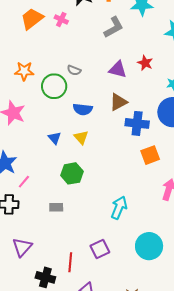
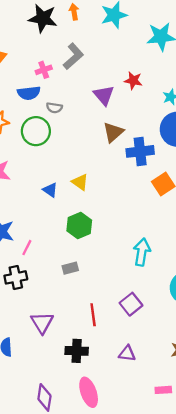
pink cross: (61, 20) -> (44, 70), moved, turned -32
gray L-shape: (114, 27) -> (73, 56), moved
purple triangle: (118, 70) -> (104, 95), turned 48
blue semicircle: (83, 109) -> (29, 93), moved
red line: (70, 262) -> (93, 315), moved

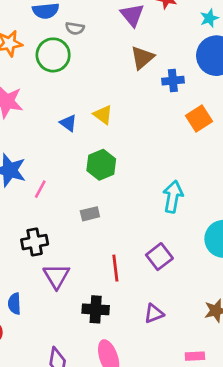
blue cross: (140, 151) -> (173, 81), size x0.7
black cross: (16, 277) -> (35, 242), moved
purple triangle: (127, 354) -> (154, 313), turned -30

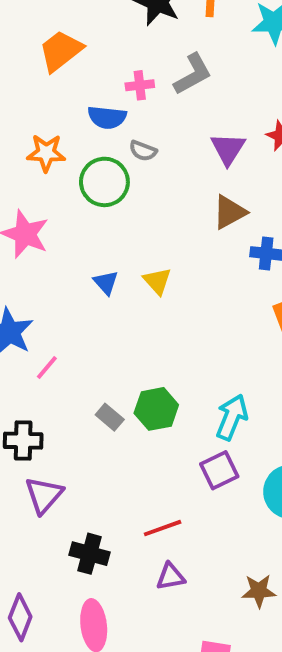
green hexagon: (101, 165) -> (156, 409), moved
gray rectangle: (90, 214) -> (110, 417), turned 42
purple square: (159, 257) -> (219, 470), moved
red line: (115, 268) -> (163, 528), moved, turned 65

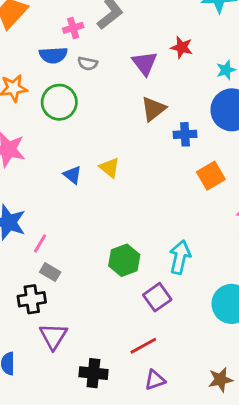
gray semicircle: (143, 151) -> (88, 64), moved
gray rectangle: (110, 417) -> (50, 272), moved
purple square: (219, 470) -> (157, 297), moved

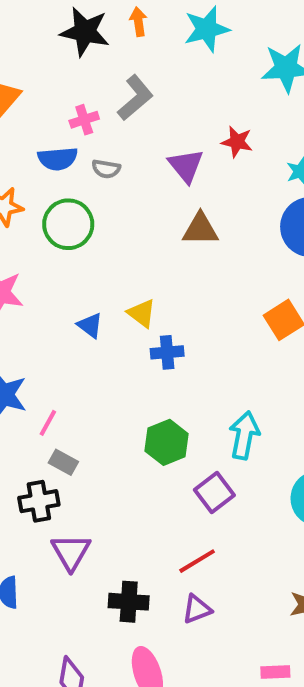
brown triangle: (153, 109) -> (200, 229), turned 40
blue cross: (185, 134) -> (167, 352), moved
purple triangle: (155, 380) -> (197, 609), moved

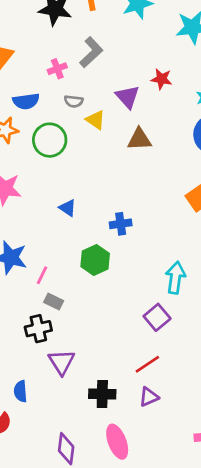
blue semicircle: (58, 159) -> (26, 101), moved
yellow triangle: (142, 313) -> (96, 120), moved
green hexagon: (167, 442) -> (95, 260), moved

